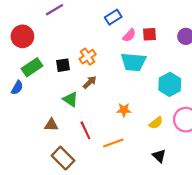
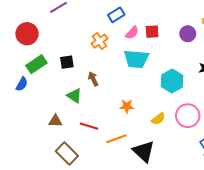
orange cross: (88, 57) -> (99, 41), moved
brown arrow: (90, 82) -> (93, 79), turned -72
red line: (85, 130) -> (89, 126), turned -48
black triangle: (159, 156) -> (144, 151), moved, size x1.6

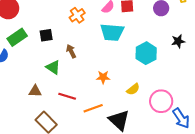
pink circle: (188, 116) -> (161, 101), moved

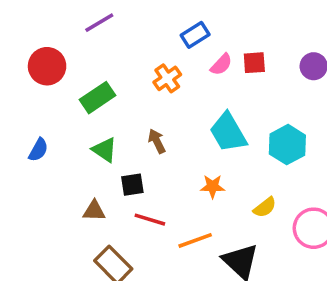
cyan trapezoid: (112, 32) -> (228, 132), moved, turned 55
black square: (46, 35) -> (132, 185), moved
green rectangle: (17, 37) -> (98, 98), moved
green triangle: (53, 67) -> (105, 150), moved

